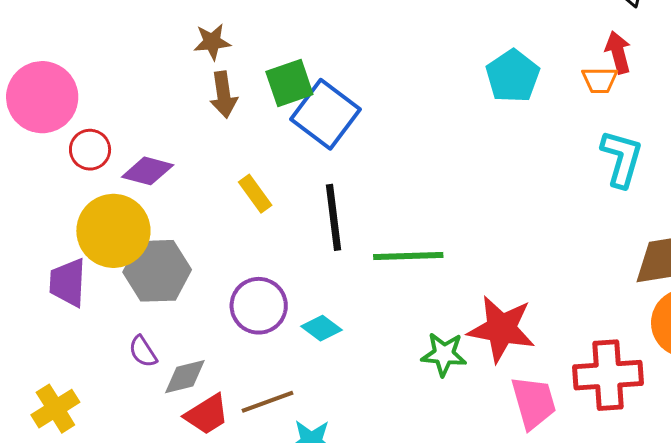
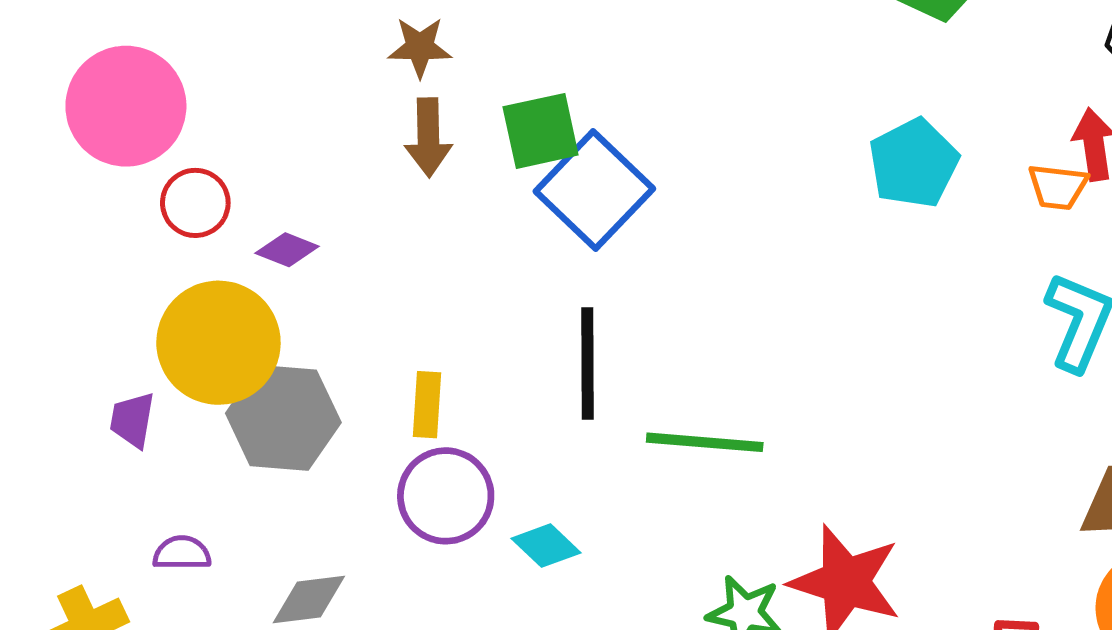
purple diamond: (148, 171) -> (287, 250), size x0.7
yellow rectangle: (255, 194) -> (427, 405), moved, turned 33
purple trapezoid: (68, 283) -> (132, 420), size x0.7
purple semicircle: (143, 352) -> (182, 553), moved, turned 116

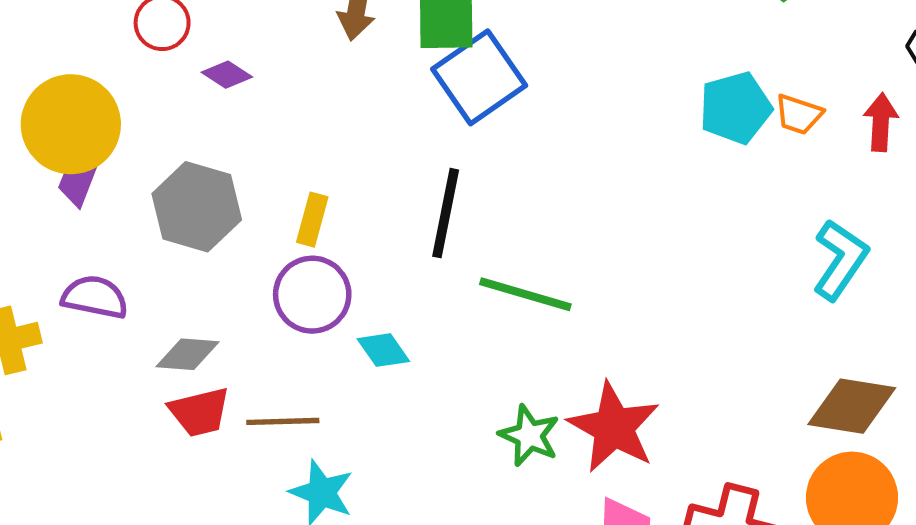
orange trapezoid: (1058, 187) -> (799, 114), moved
yellow circle: (218, 343) -> (71, 124), moved
purple semicircle: (182, 553) -> (95, 297), size x1.4

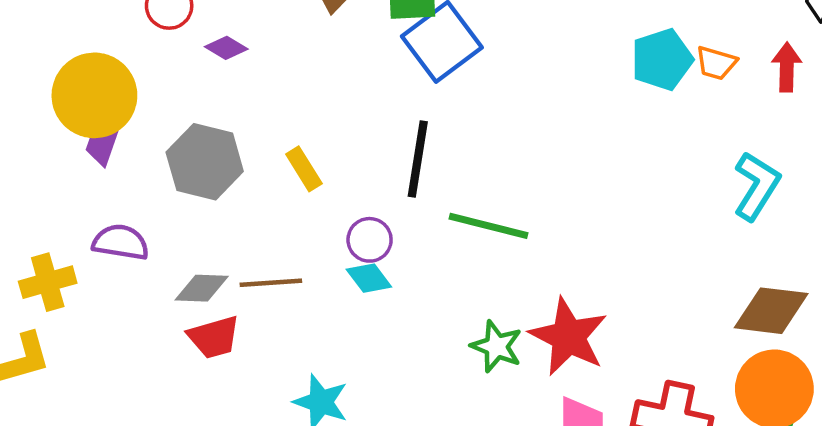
yellow rectangle: (312, 220) -> (304, 169), turned -45
purple circle: (312, 295) -> (370, 240), moved, size x0.7
brown line: (283, 421) -> (271, 283), moved

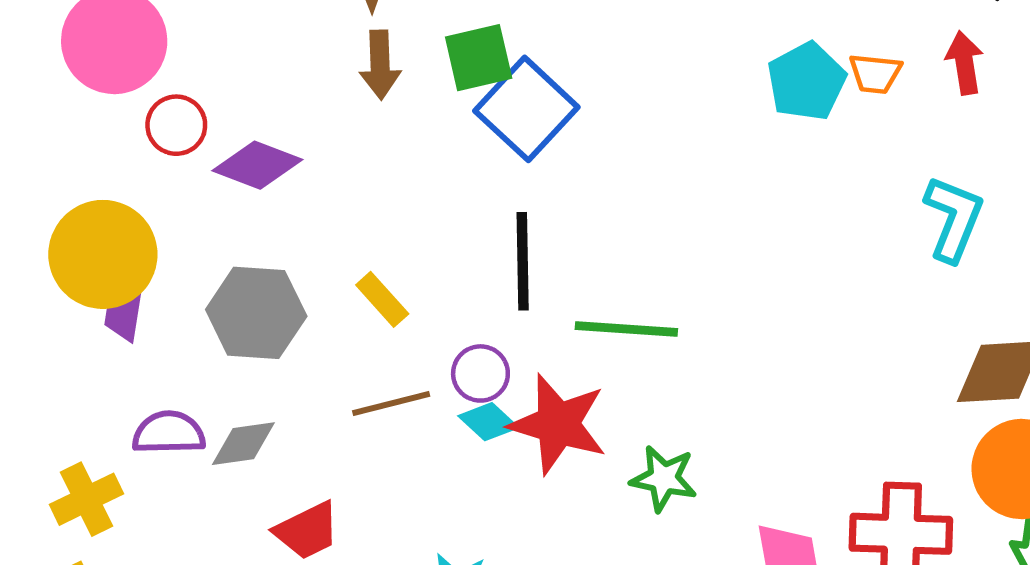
purple diamond: (226, 48) -> (257, 165), size x1.6
brown line: (271, 283) -> (391, 404), moved
gray diamond: (202, 288) -> (243, 444), moved
red star: (568, 337) -> (558, 424), moved

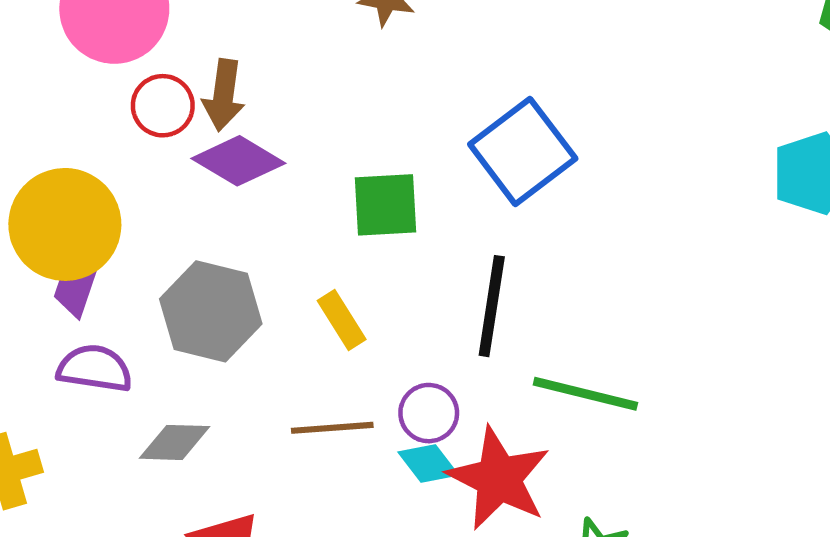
green square: (479, 58) -> (386, 205), moved
brown arrow: (380, 65) -> (224, 95), moved
purple semicircle: (169, 433) -> (95, 368), moved

